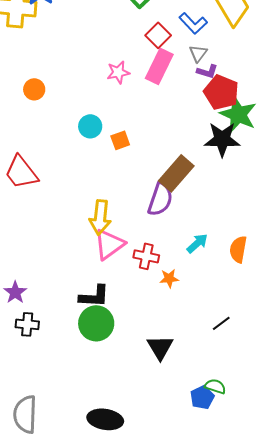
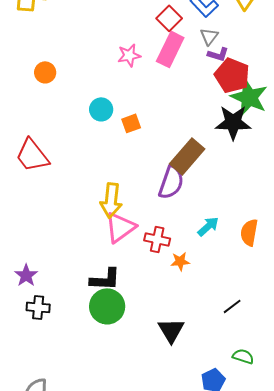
green semicircle: (215, 386) -> (243, 356), moved

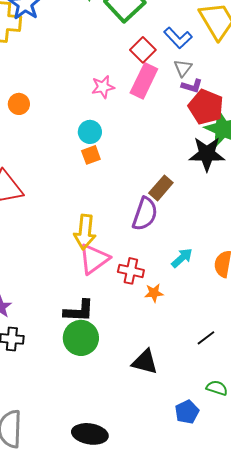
cyan circle: (101, 109) -> (90, 132), moved
orange square: (131, 123) -> (91, 155), moved
brown rectangle: (187, 156) -> (161, 188), size x0.7
black triangle: (171, 330) -> (145, 362), turned -44

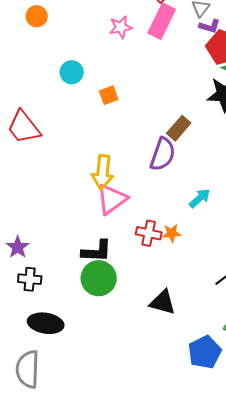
orange circle: (19, 104) -> (37, 16), moved
cyan circle: (90, 132) -> (72, 72), moved
red cross: (131, 271) -> (149, 233), moved
blue pentagon: (187, 412) -> (205, 352), size x1.4
black ellipse: (90, 434) -> (46, 323), moved

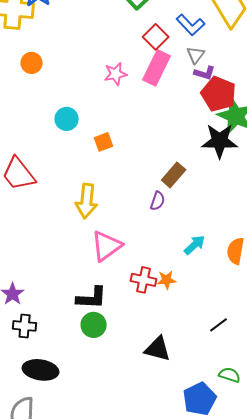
purple semicircle: (163, 154) -> (158, 201), size x0.6
yellow arrow: (103, 172) -> (87, 201), moved
green circle: (99, 278) -> (94, 325), size x0.7

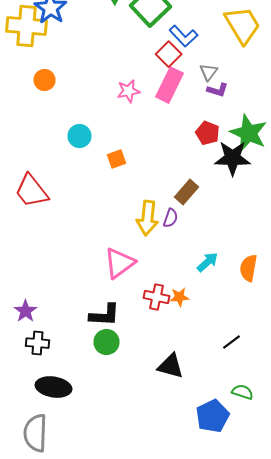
blue L-shape: (191, 25) -> (184, 36), moved
red pentagon: (219, 94) -> (208, 133), moved, size x0.7
yellow arrow: (87, 201) -> (148, 218), moved

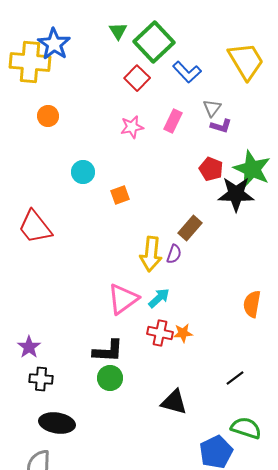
red square: (168, 54) -> (137, 78), moved
pink rectangle: (170, 85) -> (173, 121), size x0.7
cyan arrow: (208, 262) -> (159, 298), moved
green semicircle: (242, 392) -> (246, 428), size x1.4

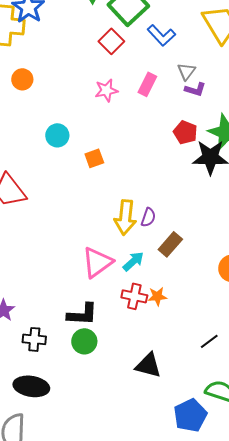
brown rectangle: (190, 228) -> (170, 244), moved
black cross: (41, 379) -> (34, 339), moved

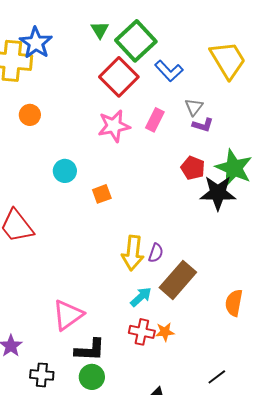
red square: (111, 41) -> (119, 77), size x1.5
pink star: (106, 90) -> (114, 126), size x1.4
brown rectangle: (170, 244) -> (178, 280), size x1.5
pink triangle: (97, 262) -> (68, 315), moved

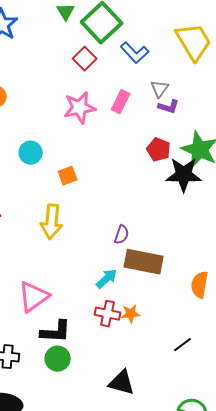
red square: (119, 77) -> (85, 59), size x0.6
yellow arrow: (133, 253) -> (52, 222), moved
brown rectangle: (178, 280) -> (144, 262), turned 60
black line: (217, 377) -> (183, 345), moved

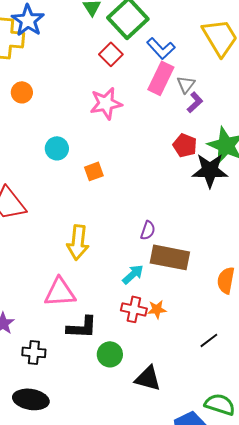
pink rectangle: (121, 102) -> (161, 78), moved, size x1.4
purple L-shape: (169, 107) -> (195, 102), turned -60
yellow arrow: (52, 222) -> (78, 242), moved
pink triangle: (34, 297) -> (60, 292), turned 32
green circle: (58, 359) -> (110, 354), moved

